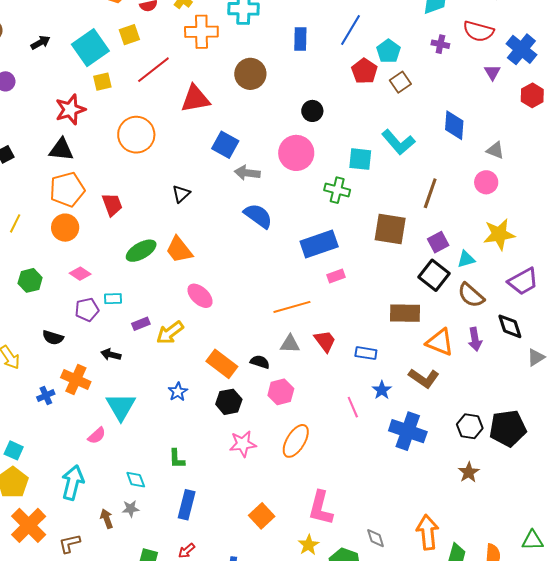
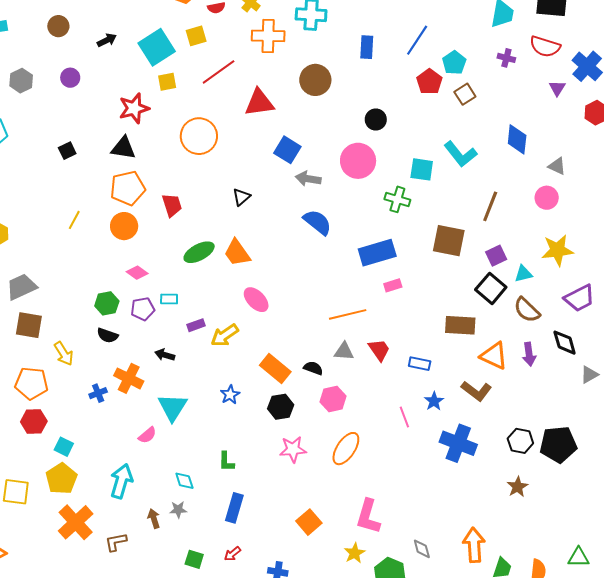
green hexagon: (30, 280) -> (107, 303), moved

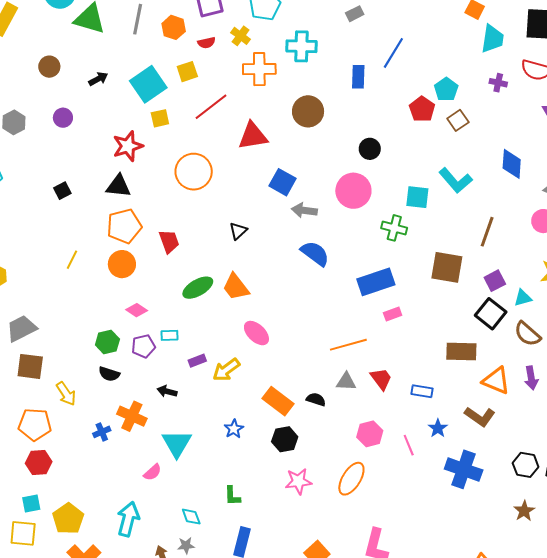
blue line: (417, 40) -> (393, 53), moved
pink hexagon: (333, 399) -> (370, 434), moved
cyan square: (64, 447) -> (31, 503), moved, turned -36

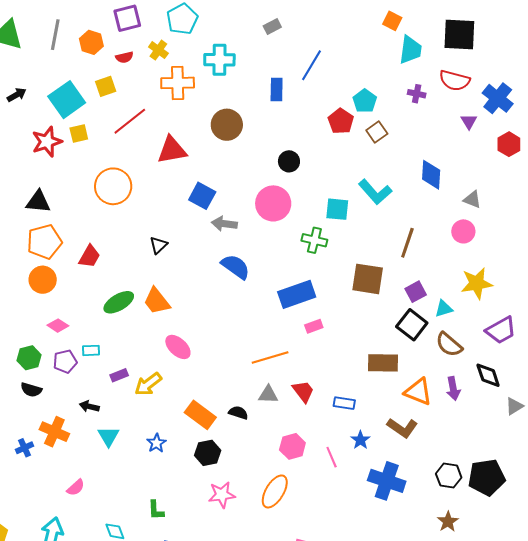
red star: (128, 146) -> (47, 142), moved
red trapezoid: (169, 241) -> (89, 256), turned 50
cyan triangle: (177, 443) -> (108, 436), moved, size x0.7

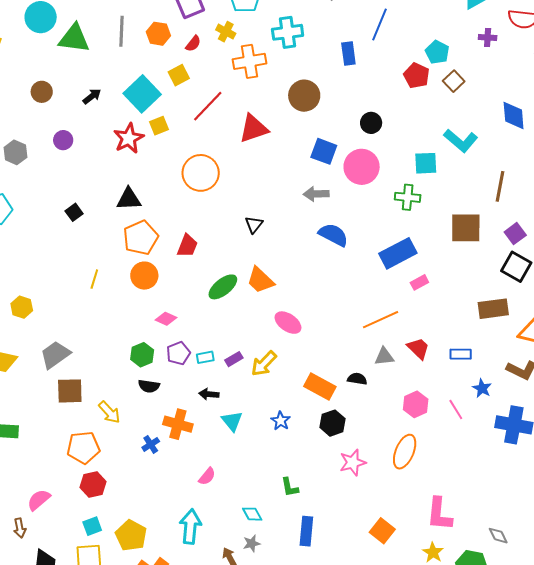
red semicircle: (124, 57) -> (193, 44), turned -30
blue square: (202, 196) -> (324, 151), moved
cyan rectangle: (91, 350) -> (205, 357), moved

